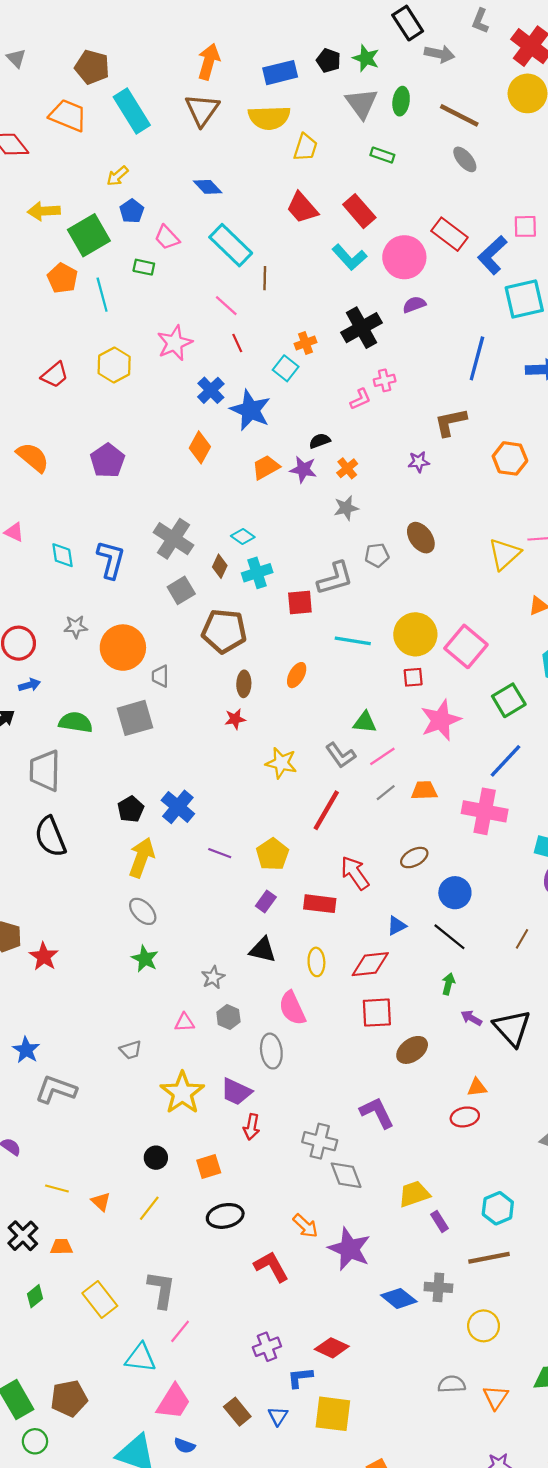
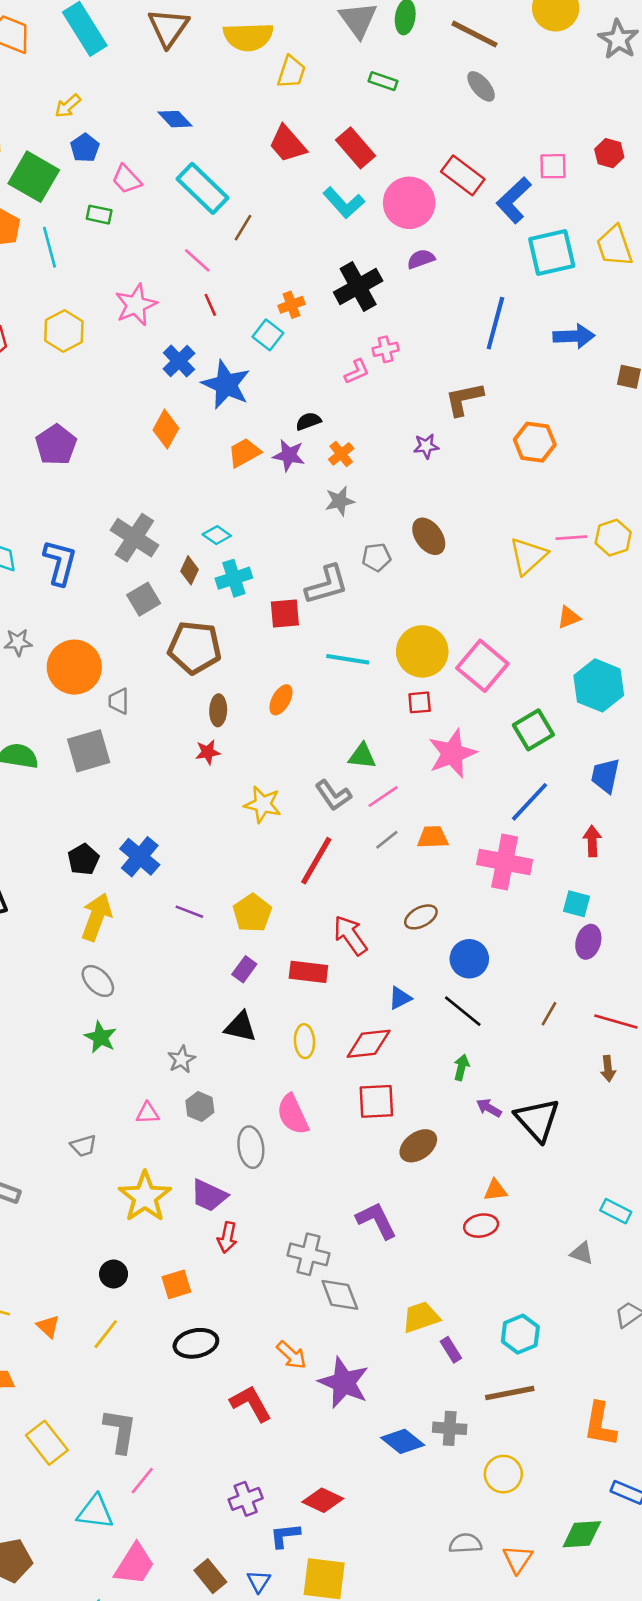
green square: (89, 235) -> (34, 177), turned -30
brown line: (265, 278) -> (243, 228), turned 30
pink semicircle: (292, 1008) -> (293, 1114), moved

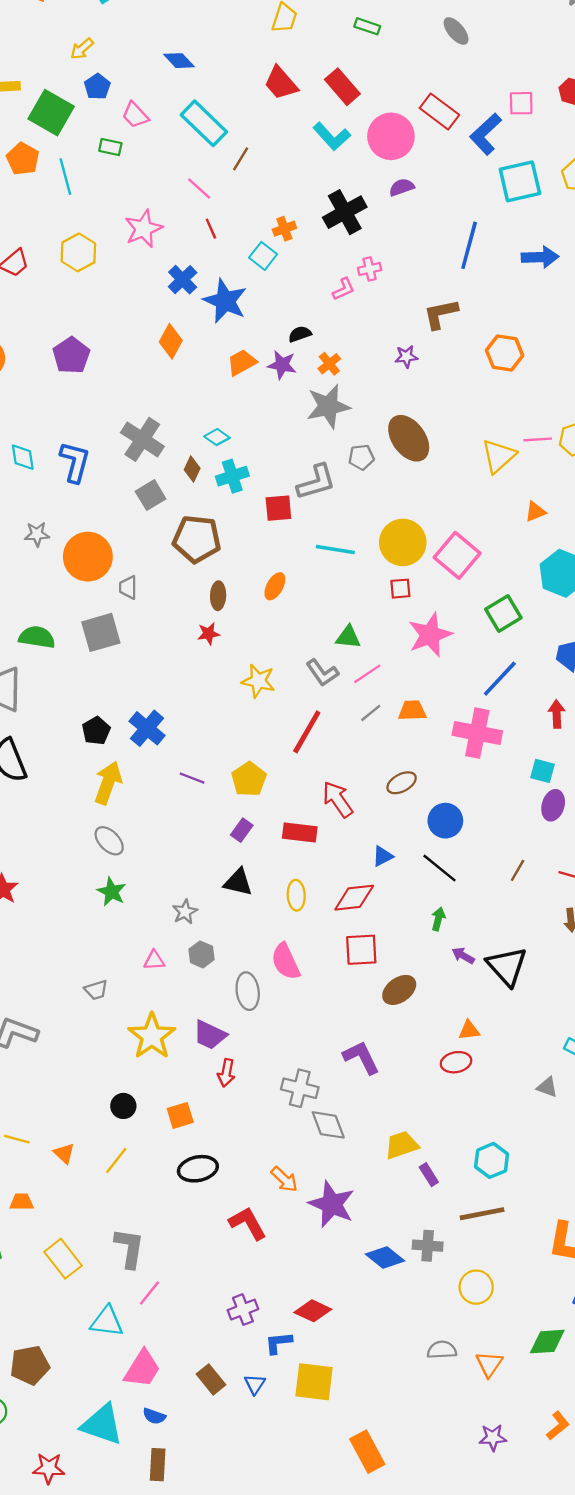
gray star: (340, 501) -> (328, 406), size x1.6
brown ellipse: (429, 536) -> (409, 438), size x1.4

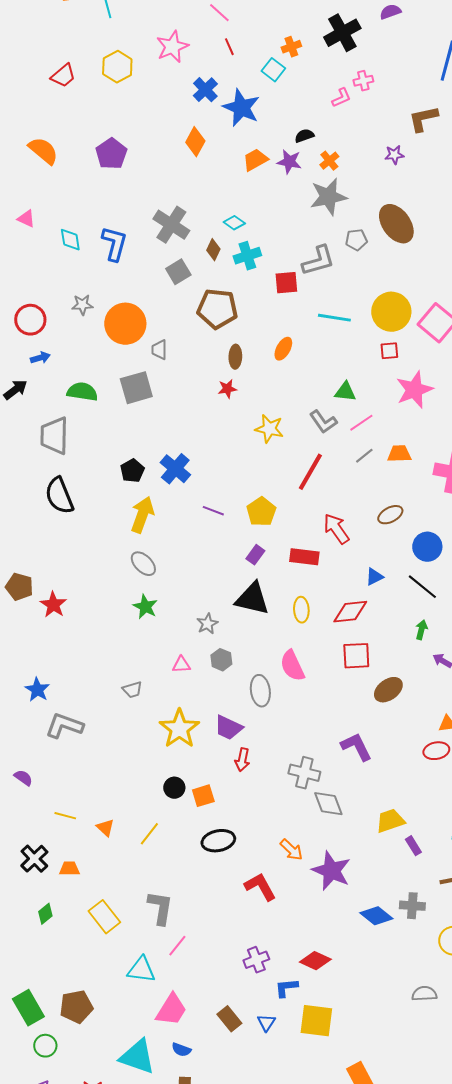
black triangle: (238, 882) -> (252, 599), size x1.4
black circle: (123, 1106) -> (174, 788), moved

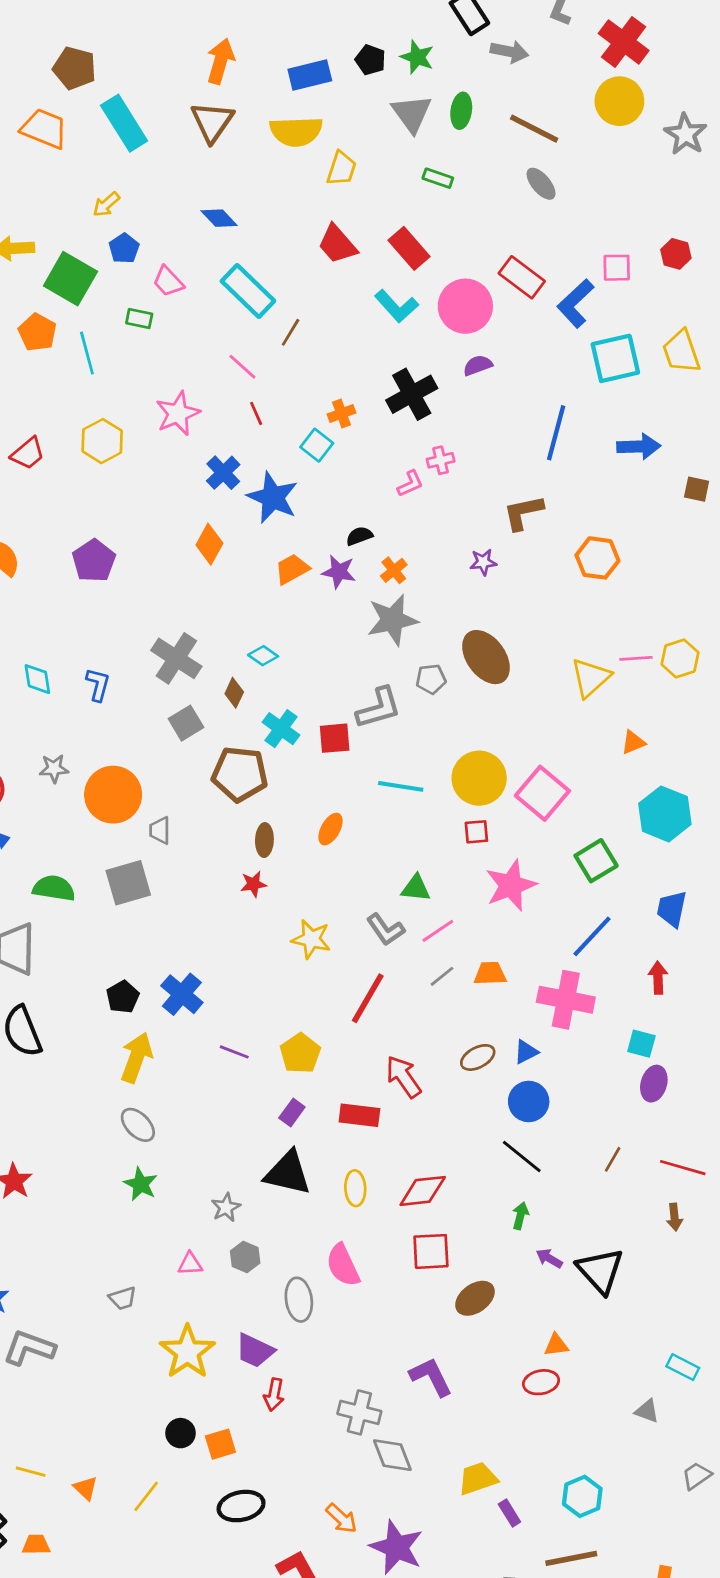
blue L-shape: (114, 244) -> (98, 685), size x0.7
cyan cross: (247, 256) -> (281, 729), moved, turned -36
blue triangle: (374, 577) -> (526, 1052), moved

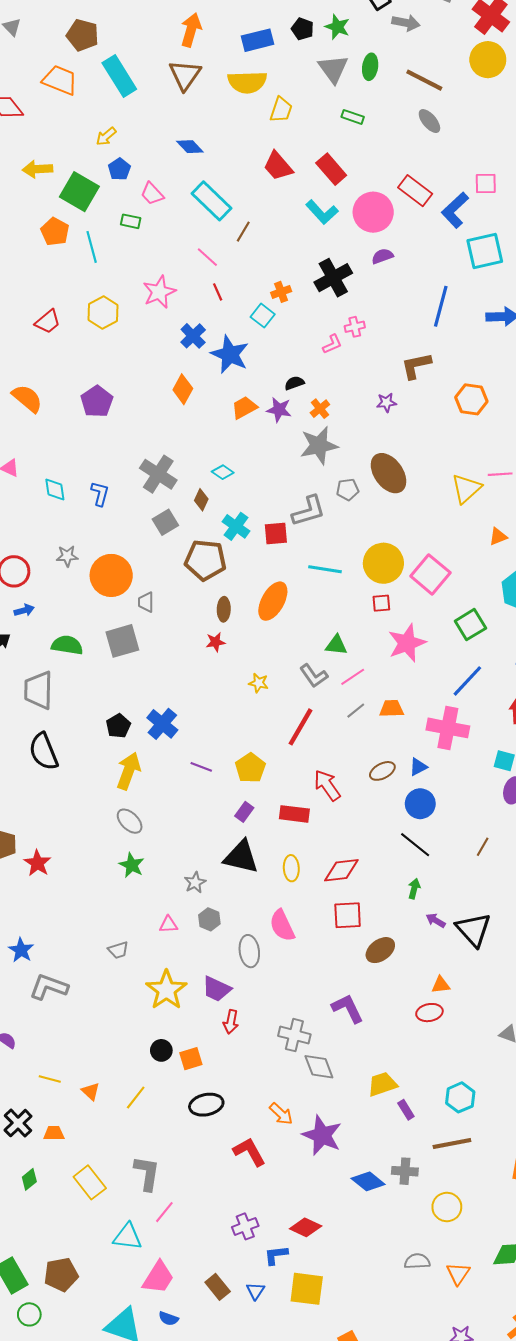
orange ellipse: (330, 829) -> (273, 601), size x1.6
yellow star: (311, 939) -> (259, 683), size x0.7

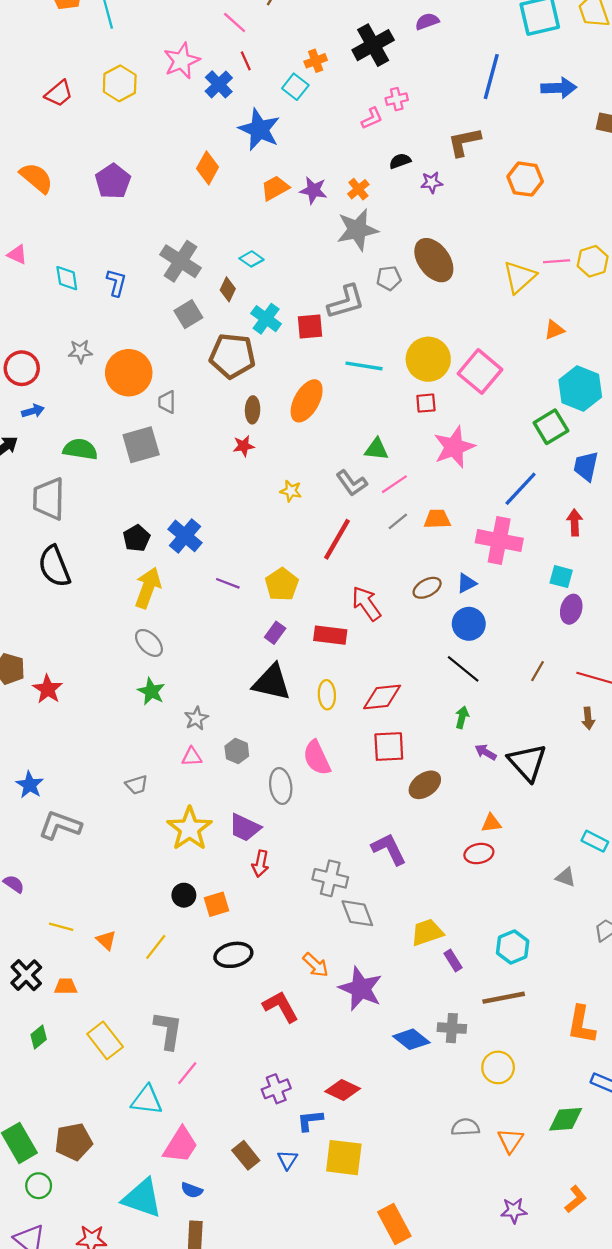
blue cross: (193, 336) -> (219, 84), moved
black semicircle: (294, 383) -> (400, 161), moved
green square: (470, 625) -> (551, 427), moved
gray star: (195, 883) -> (196, 718), moved

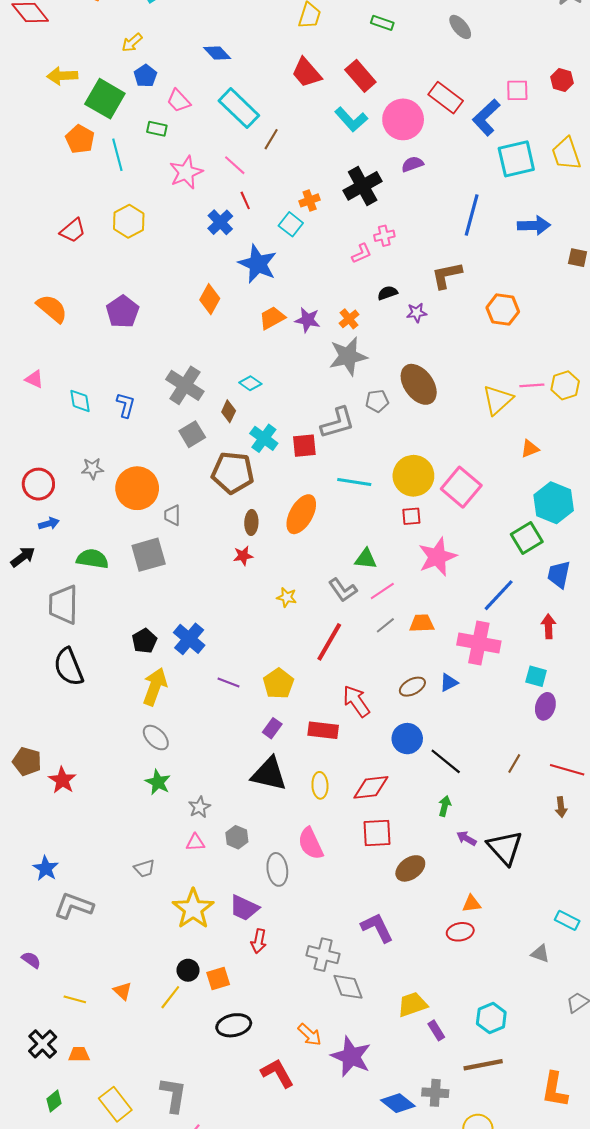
pink star: (182, 61) -> (186, 172), moved
blue circle: (469, 624) -> (407, 739), moved
orange triangle: (106, 940) -> (123, 991), moved
yellow line: (156, 947) -> (170, 997), moved

